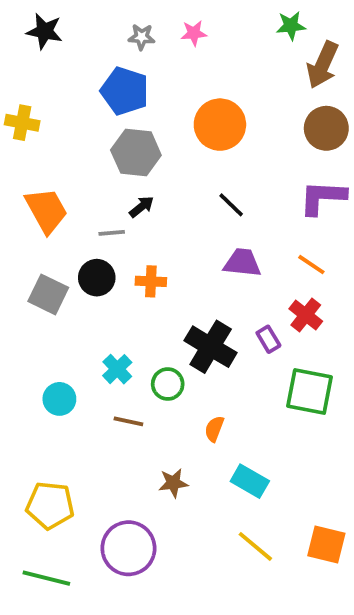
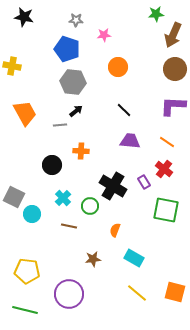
pink star: (194, 33) -> (104, 35), moved
orange circle: (220, 125) -> (118, 67), size x0.7
black circle: (97, 278) -> (52, 165), moved
gray square: (48, 294) -> (14, 197), moved

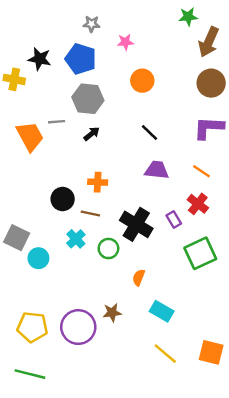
black star: (24, 17) -> (40, 59), moved
gray line: (60, 125) -> (57, 122), moved
green square: (166, 210) -> (200, 253), turned -36
brown line: (69, 226) -> (90, 213), moved
purple circle: (69, 294) -> (78, 327), moved

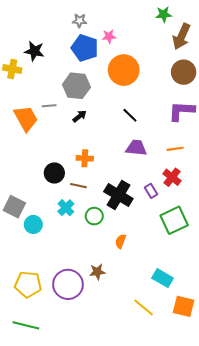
blue pentagon: (81, 59) -> (85, 48), moved
orange circle: (142, 81) -> (124, 70), size x1.5
orange line: (201, 171) -> (175, 149), turned -42
cyan rectangle: (162, 311) -> (163, 278), moved

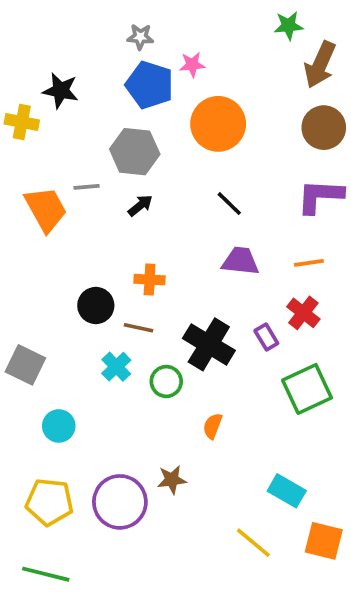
cyan circle: (33, 224) -> (59, 426), moved

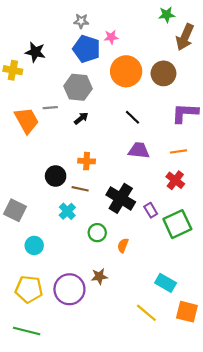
brown circle: (324, 128) -> (163, 73), moved
purple rectangle: (266, 337) -> (151, 210), moved
green circle: (166, 381) -> (97, 233), moved

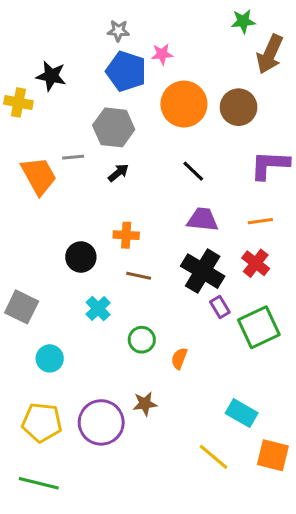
brown line: (80, 189) -> (139, 276), moved
black cross: (121, 198) -> (203, 271), moved

